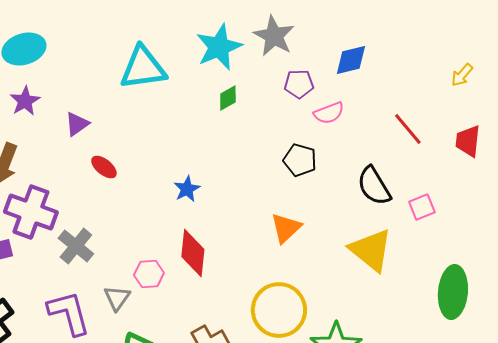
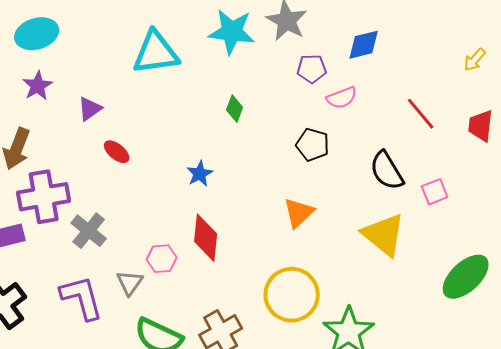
cyan star: (219, 47) -> (232, 32), turned 30
green diamond: (228, 98) -> (235, 109), moved, turned -40
purple cross: (31, 212) -> (44, 197), turned -30
green ellipse: (453, 292) -> (466, 277), turned 42

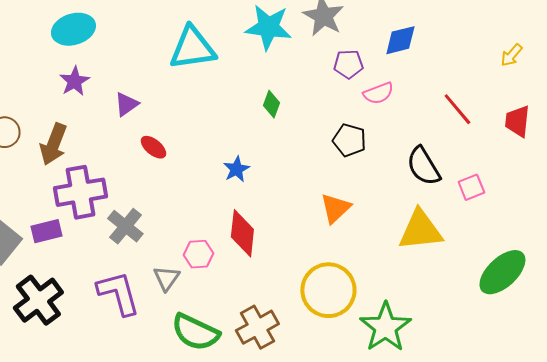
yellow triangle: (384, 235) -> (420, 230), turned -45

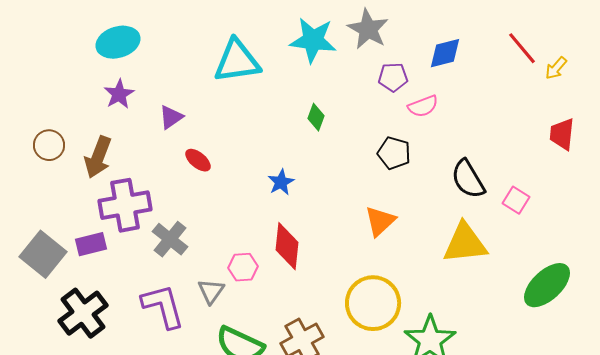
red line: (457, 109) -> (522, 48), moved
pink square: (471, 187) -> (516, 200), turned -36

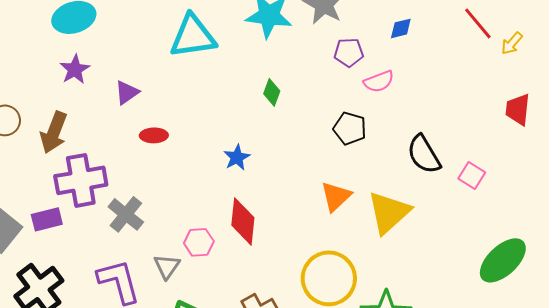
blue diamond: (445, 53) -> (401, 28), size x0.7
red ellipse: (198, 160) -> (154, 135), turned -40
yellow triangle: (465, 243) -> (389, 212), moved, turned -36

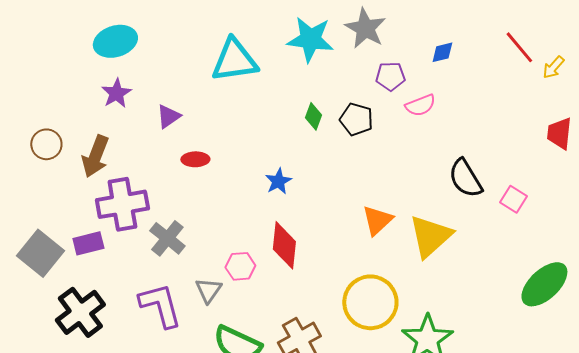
black pentagon: (350, 128) -> (356, 119), moved

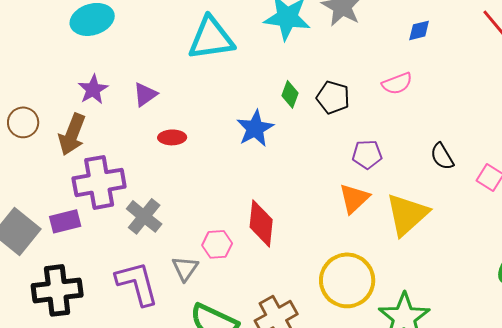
purple pentagon: (390, 76) -> (367, 154), moved
purple star: (116, 93) -> (93, 89), moved
black semicircle: (465, 178) -> (442, 156), size x0.7
blue star: (278, 181) -> (255, 128), moved, size x1.4
black cross: (80, 312) -> (57, 290), turned 30

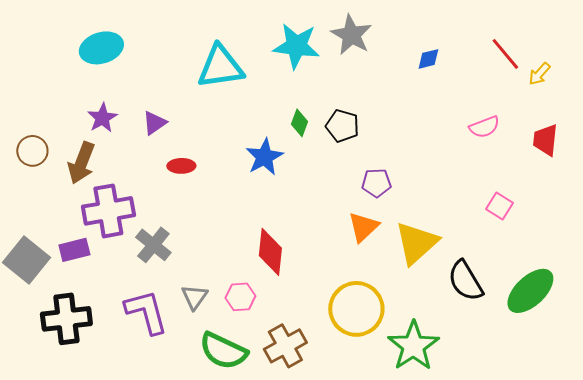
pink semicircle: (397, 83) -> (484, 127), moved
black semicircle: (442, 156) -> (465, 281), moved, size x1.5
pink hexagon: (217, 244) -> (240, 297), moved

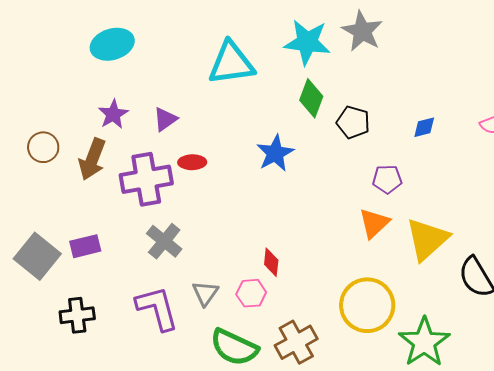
blue diamond: (428, 59) -> (424, 127), moved
green diamond: (299, 123) -> (311, 98), moved, size x1.4
purple cross: (108, 211) -> (146, 179), moved
red diamond: (270, 252) -> (271, 262), moved, size x0.6
black cross: (66, 319) -> (77, 315), size x0.7

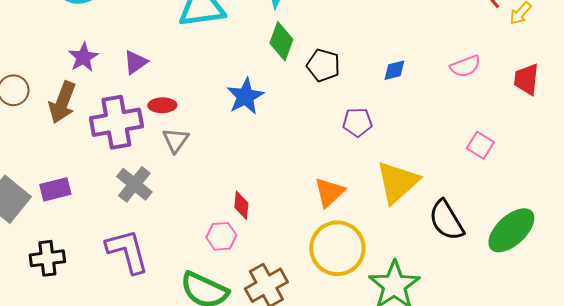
orange triangle: (374, 223) -> (329, 192), moved
gray triangle: (205, 293) -> (175, 140), moved

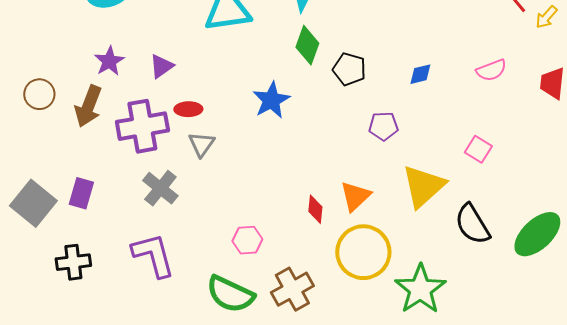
pink square: (480, 145) -> (478, 149), moved
purple rectangle: (55, 189) -> (81, 193), turned -60
red diamond: (241, 205) -> (315, 209), moved

